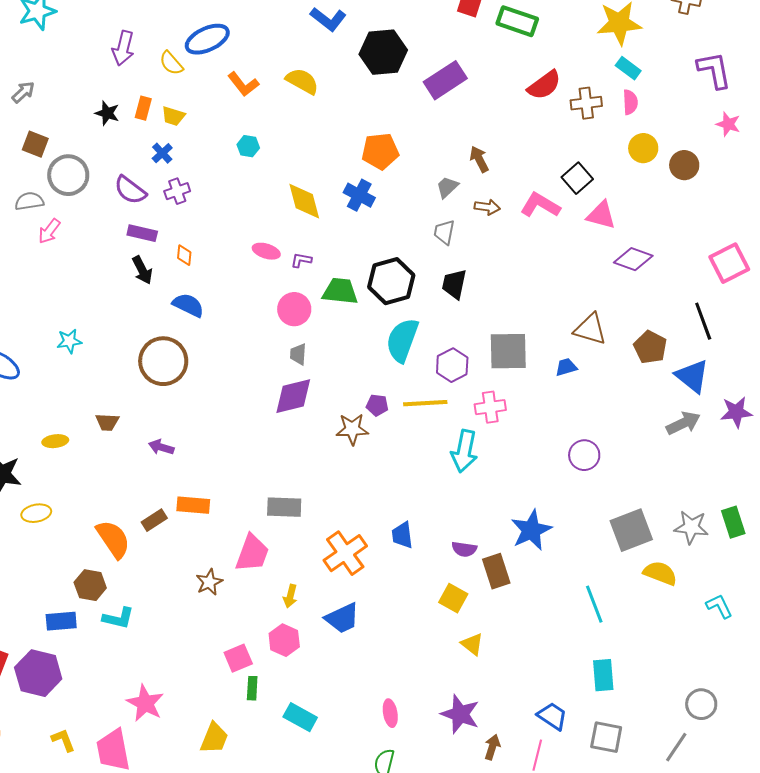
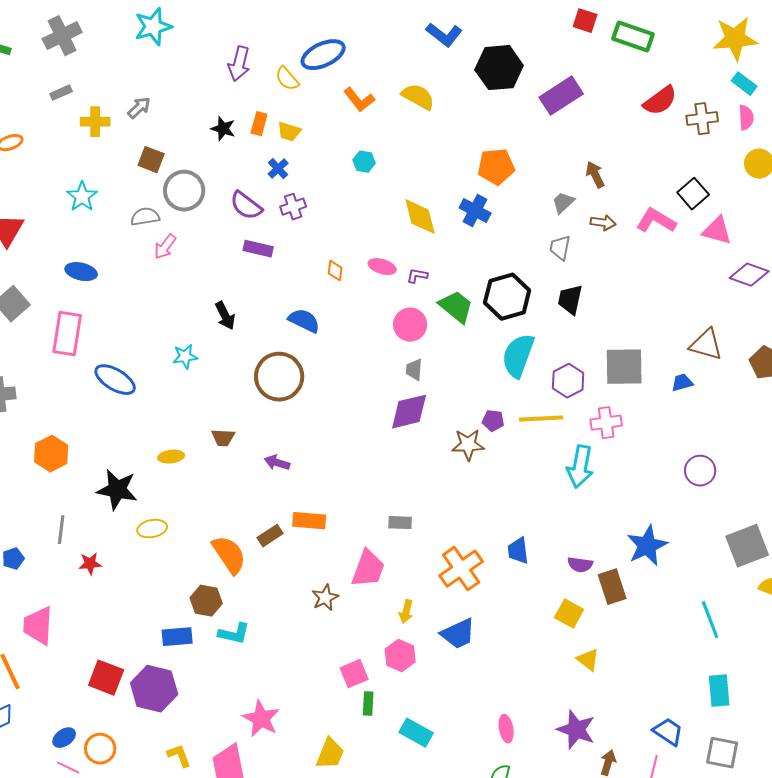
orange diamond: (184, 255) -> (335, 271), moved
black arrow: (142, 270) -> (225, 316), moved
green trapezoid: (340, 291) -> (456, 307), turned 33
gray rectangle: (284, 507) -> (400, 523), size x0.7

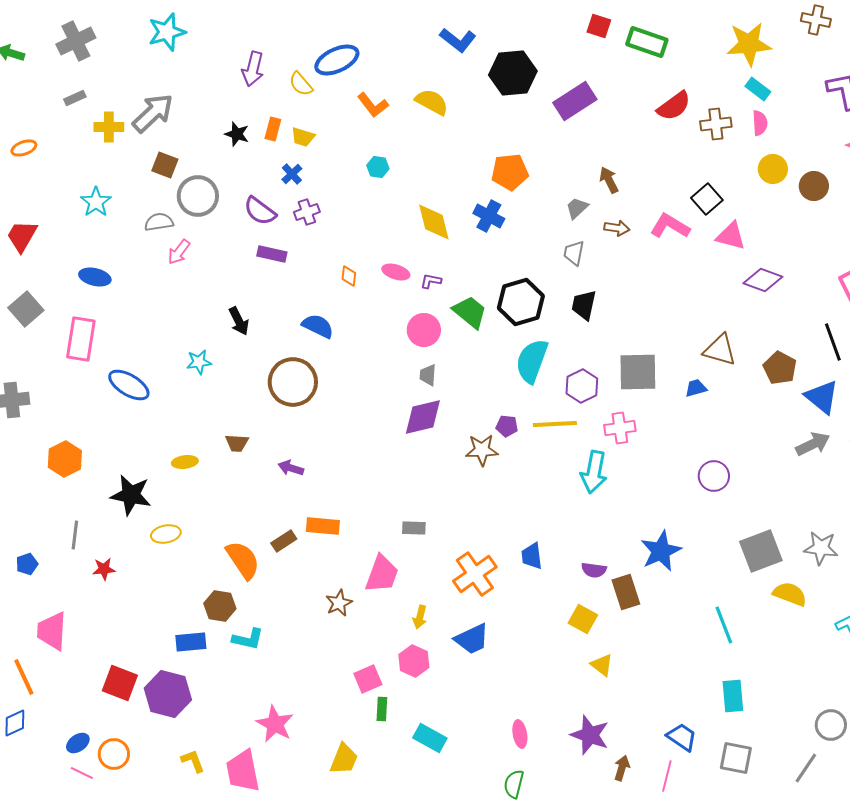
gray arrow: (139, 108) -> (153, 113), size x1.8

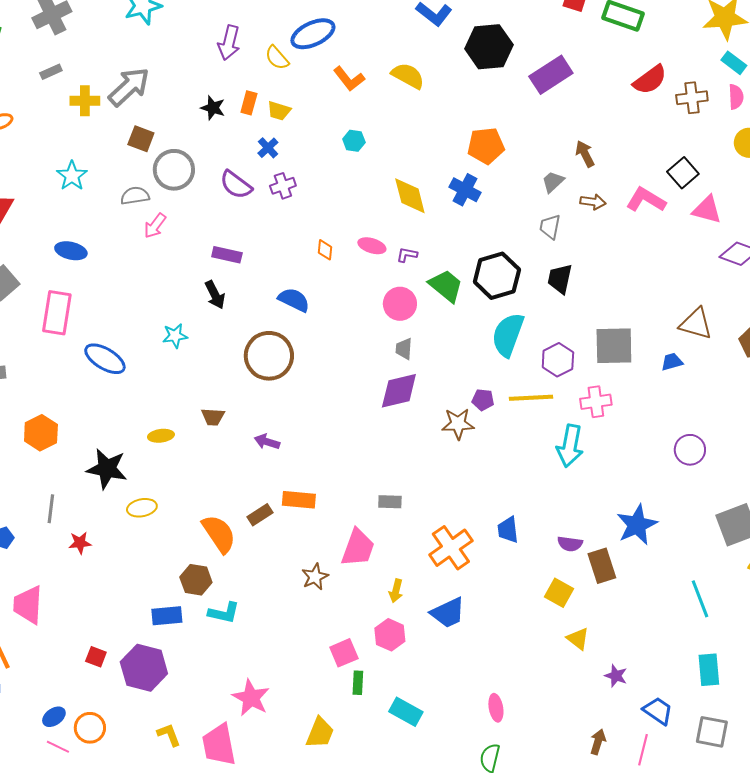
purple rectangle: (272, 254) -> (227, 255), moved
red square: (120, 683) -> (96, 657), size x0.6
purple star: (590, 735) -> (616, 676), moved, size x0.6

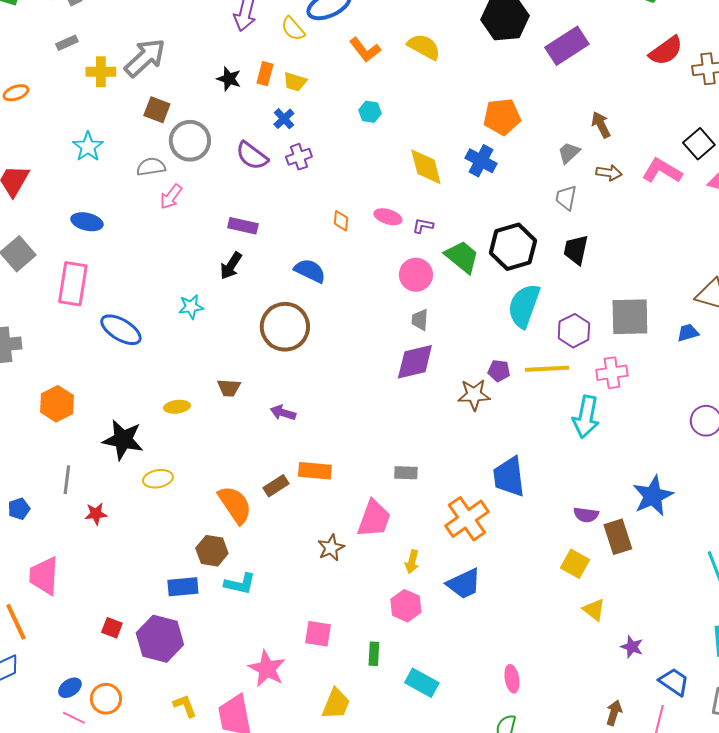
black arrow: (215, 295) -> (231, 266), turned 60
blue trapezoid: (508, 530) -> (509, 477), moved, size x1.5
pink square: (344, 653) -> (318, 634), moved, turned 32

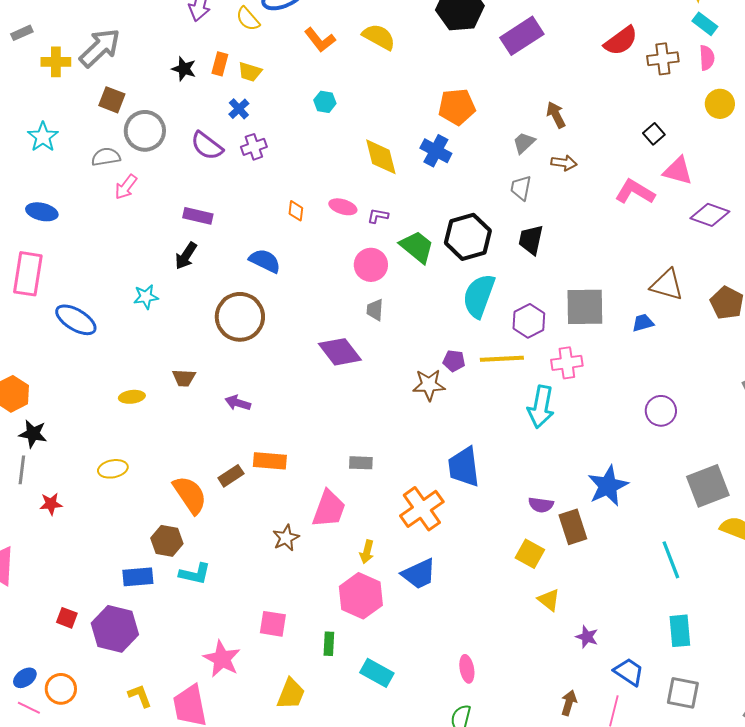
black square: (699, 144) -> (654, 134), size x0.7
pink L-shape: (662, 171) -> (635, 192), moved
purple diamond: (415, 362) -> (340, 352), moved, turned 66
black star: (123, 440) -> (33, 434), moved, size x0.7
pink hexagon: (406, 606) -> (361, 596), size x1.4

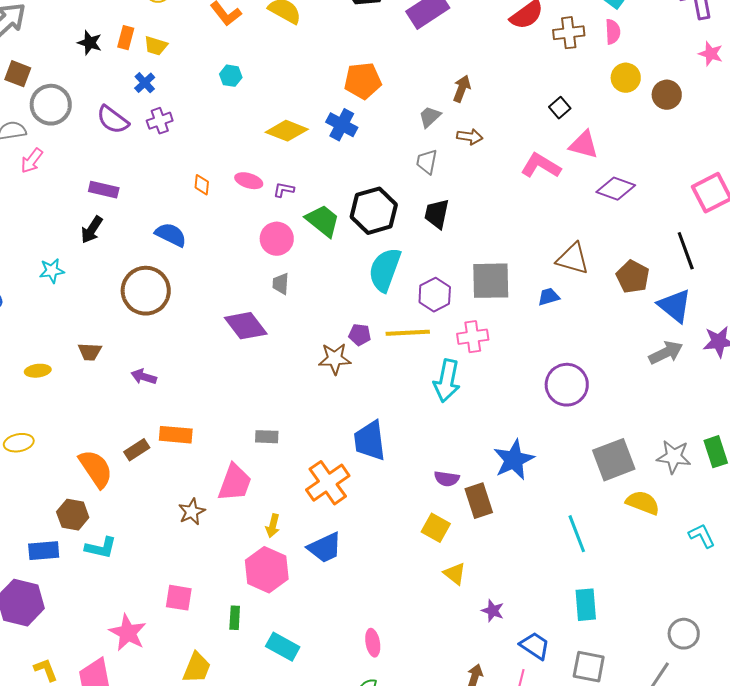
brown arrow: (556, 115) -> (462, 89), turned 48
yellow diamond: (381, 157) -> (287, 131), turned -54
purple circle: (661, 411) -> (567, 385), size x1.4

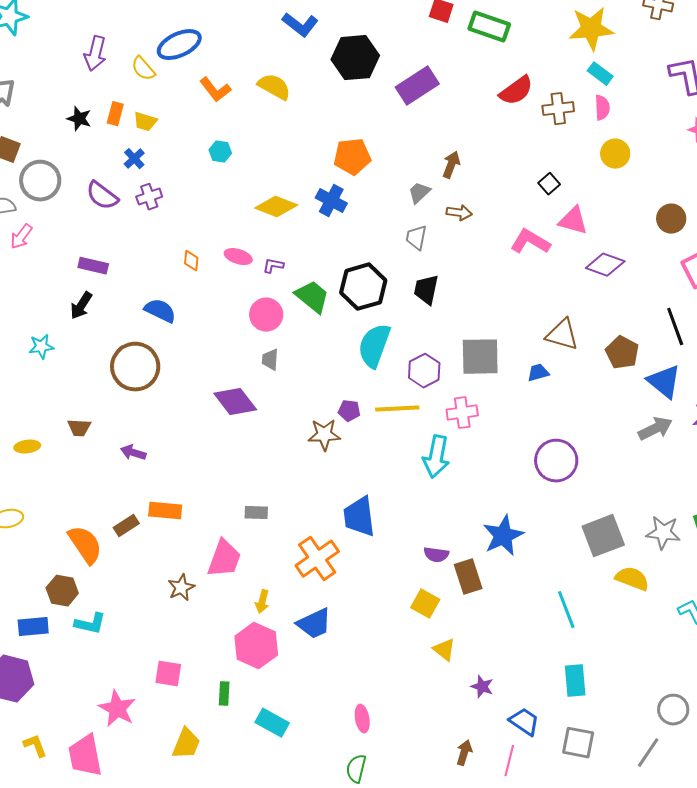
brown circle: (667, 95) -> (671, 219), moved

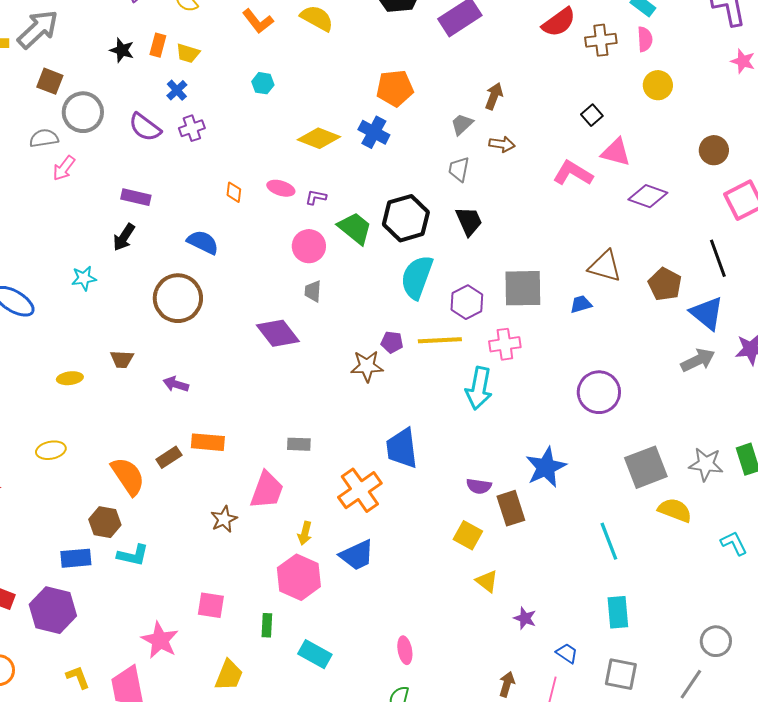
black trapezoid: (426, 290) -> (469, 221), turned 144
blue trapezoid: (524, 722) -> (567, 653), size x0.7

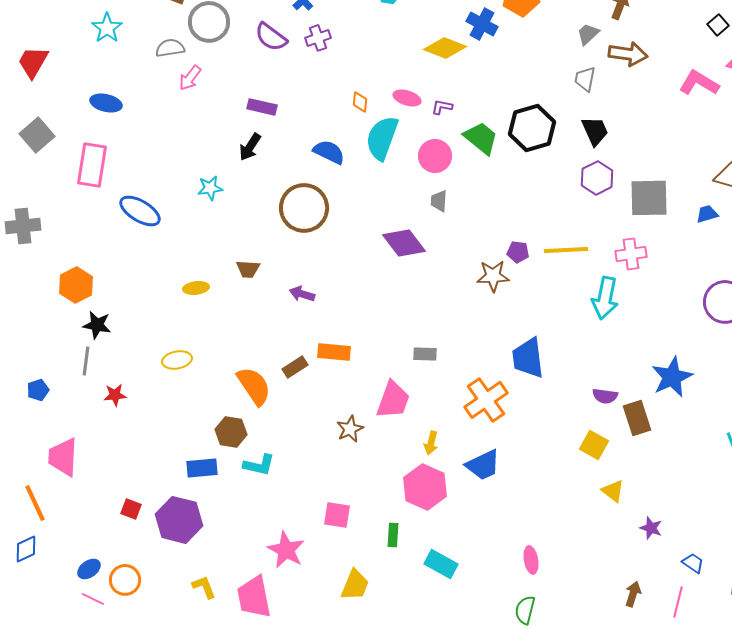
blue cross: (374, 132) -> (482, 24), moved
brown arrow: (502, 144) -> (628, 54), size x1.5
cyan semicircle: (417, 277) -> (382, 138), moved
purple hexagon: (467, 302) -> (597, 178), moved

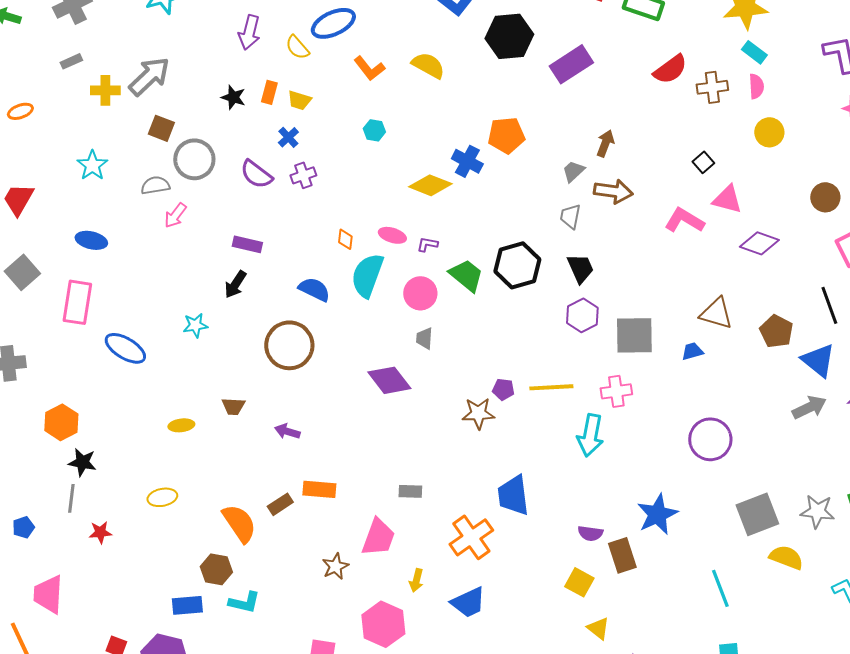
pink hexagon: (425, 487) -> (383, 624), moved

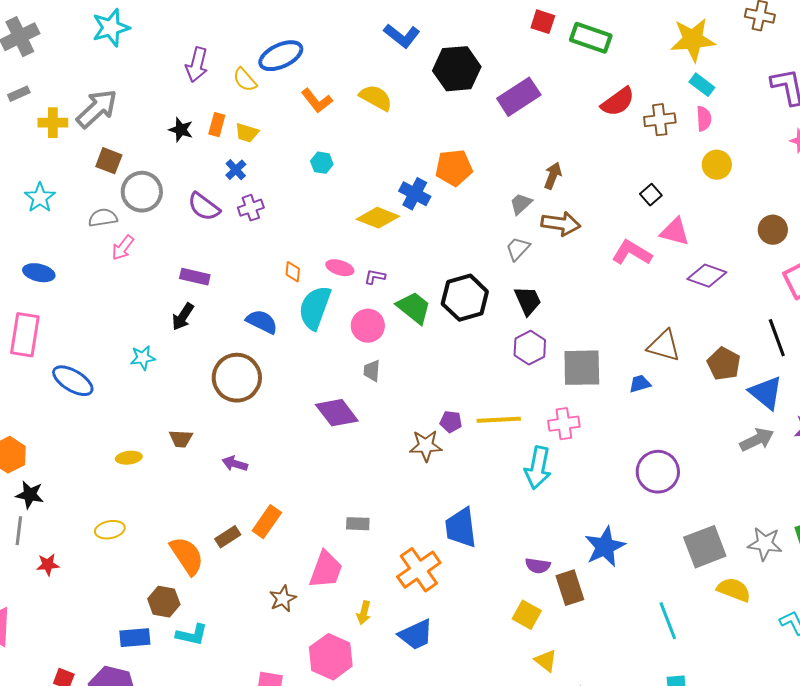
gray trapezoid: (570, 216) -> (518, 249), turned 32
orange rectangle: (319, 489) -> (267, 522), turned -60

